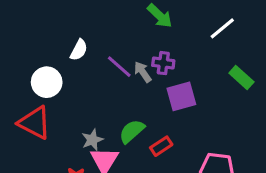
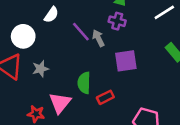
purple cross: (163, 63) -> (117, 21), moved
green semicircle: (132, 131) -> (84, 83), turned -55
gray star: (92, 140) -> (40, 69), moved

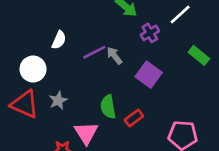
purple cross: (117, 21) -> (150, 33), moved, turned -35
purple line: (81, 32) -> (94, 52), turned -65
purple square: (126, 61) -> (149, 75), turned -35

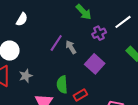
white semicircle: (59, 40) -> (22, 19), moved
purple line: (94, 52) -> (56, 43), turned -36

